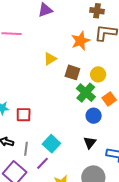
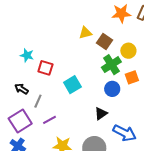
yellow triangle: (50, 59) -> (85, 33), moved
cyan square: (51, 144) -> (72, 85), moved

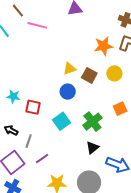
yellow circle: (128, 51) -> (114, 73), moved
green cross: (111, 65) -> (92, 122), moved
blue circle: (112, 89) -> (68, 92), moved

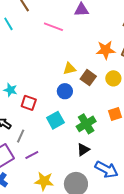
pink line: (37, 25) -> (53, 27), moved

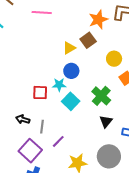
brown square: (88, 78) -> (88, 40), moved, turned 35
yellow circle: (113, 78) -> (114, 59), moved
cyan star: (10, 90) -> (59, 85), moved

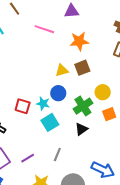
orange star: (98, 20) -> (79, 41), moved
green cross: (101, 96) -> (83, 106), moved
black triangle: (106, 121) -> (81, 129), moved
gray line: (42, 127) -> (57, 154), moved

